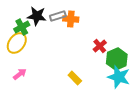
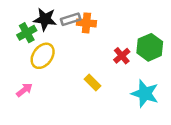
yellow ellipse: (17, 43) -> (43, 56), moved
green hexagon: (117, 59) -> (150, 47), moved
yellow rectangle: (75, 78) -> (93, 83), moved

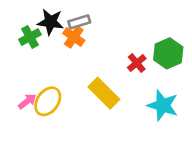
orange cross: (86, 23) -> (74, 37), moved, turned 30
yellow ellipse: (43, 56) -> (48, 101), moved
yellow rectangle: (93, 83) -> (104, 93), size x1.6

